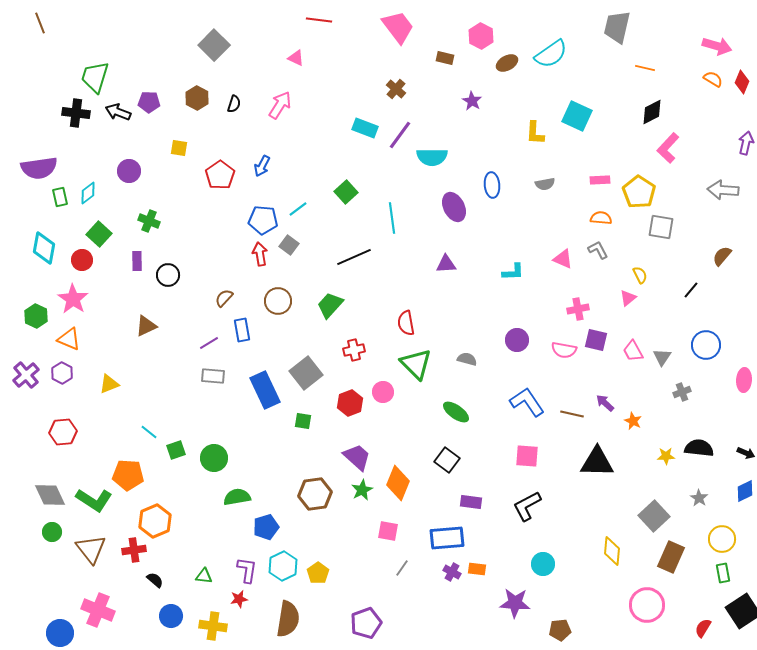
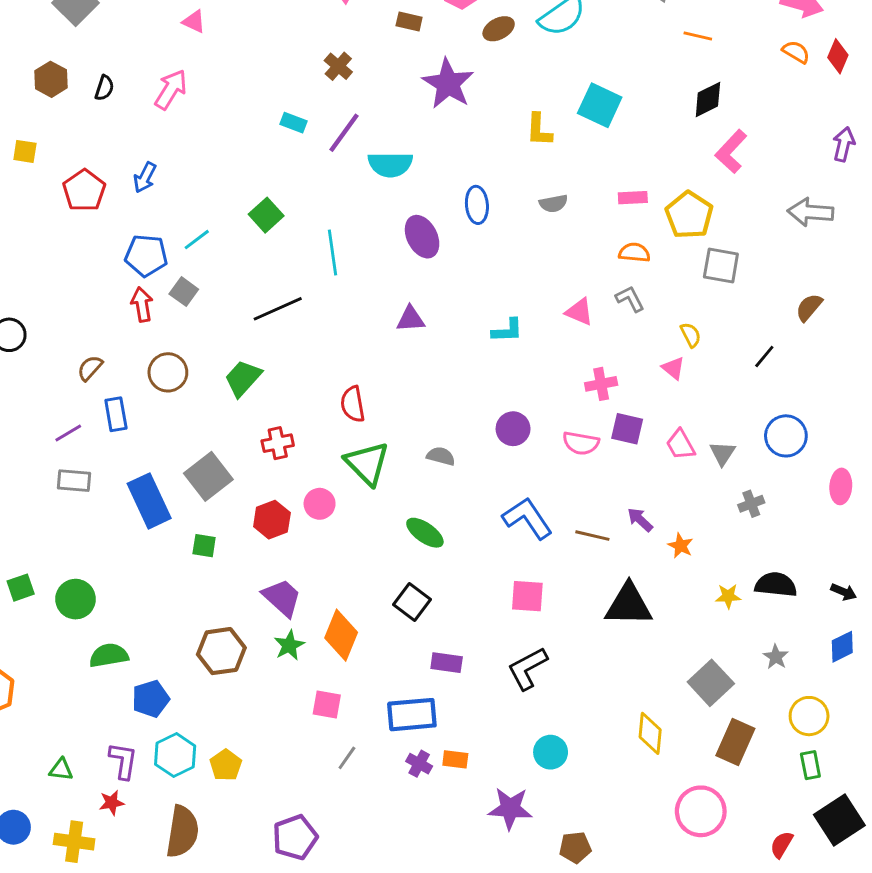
purple star: (472, 101) -> (448, 84), size x1.8
cyan rectangle: (365, 128) -> (294, 123), size x0.7
pink triangle: (628, 298) -> (673, 368), turned -42

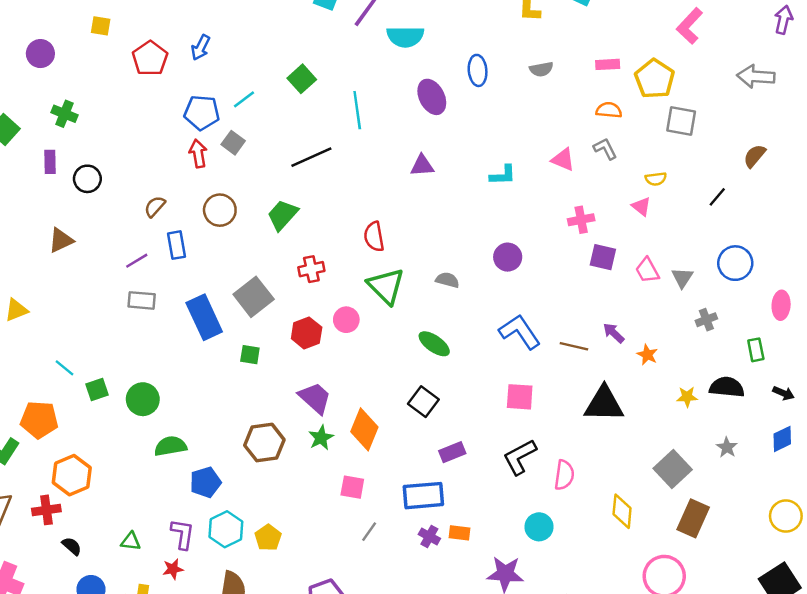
yellow semicircle: (691, 335) -> (656, 179), turned 110
pink semicircle: (581, 443) -> (564, 475), moved, turned -92
purple rectangle: (447, 663) -> (452, 452), turned -30
yellow circle: (809, 716) -> (786, 516), moved
green rectangle: (810, 765) -> (756, 350), moved

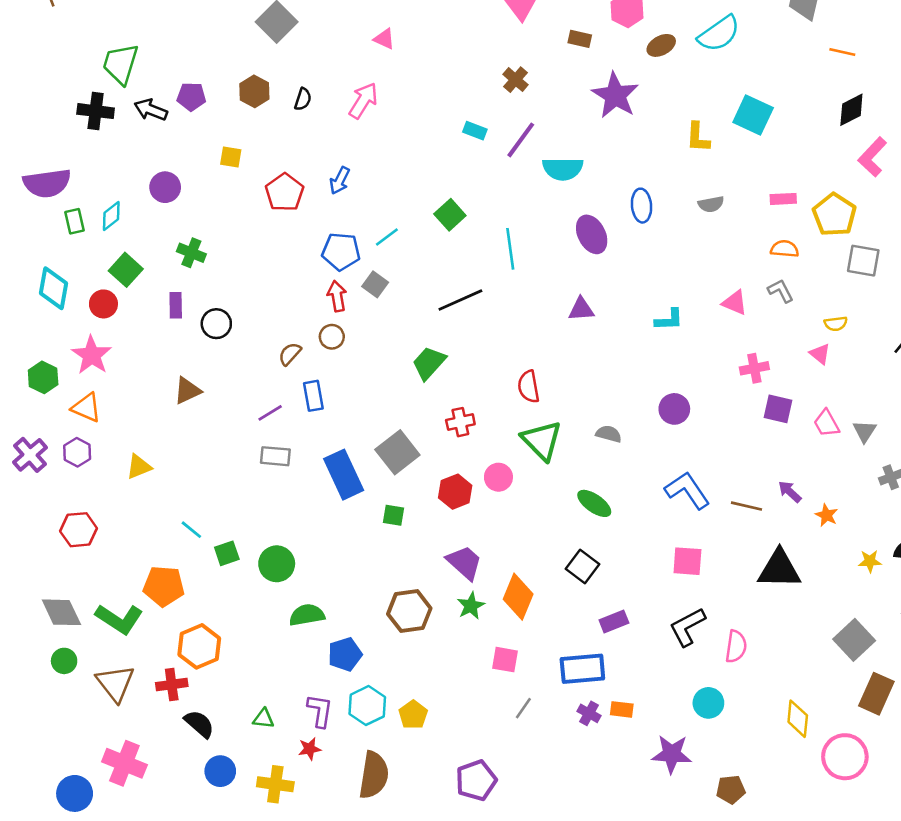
brown circle: (220, 210) -> (332, 337), moved, size x0.7
yellow diamond: (622, 511) -> (798, 719), moved
black semicircle: (72, 546) -> (199, 724), size x1.4

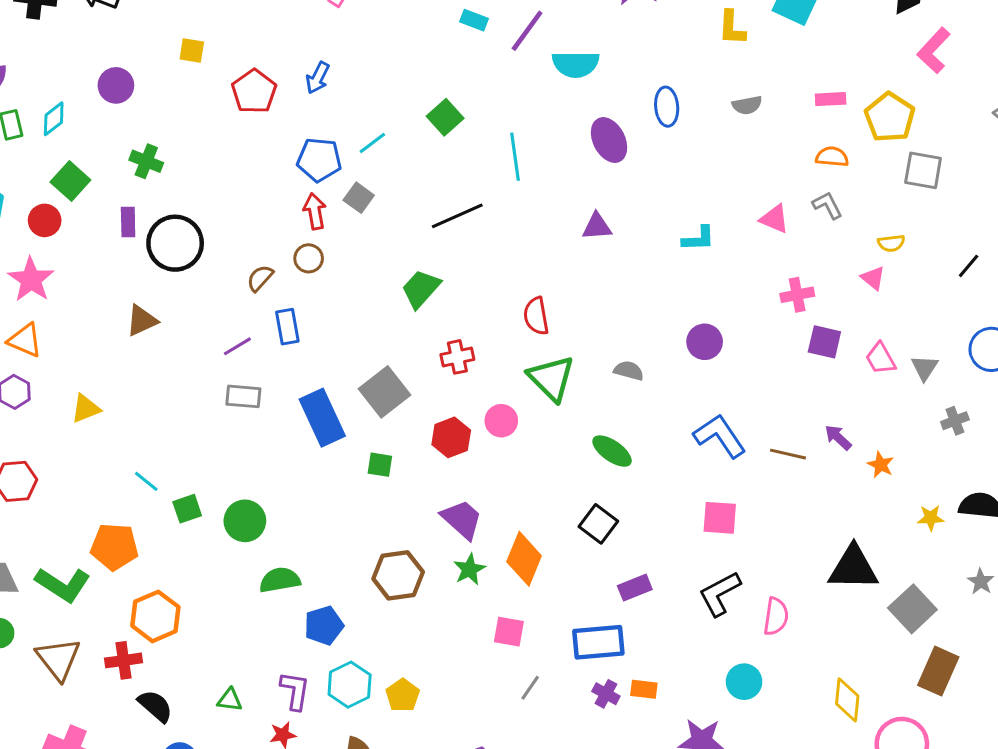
black circle: (216, 324) -> (175, 243), size x1.6
black triangle: (779, 569) -> (853, 568), moved

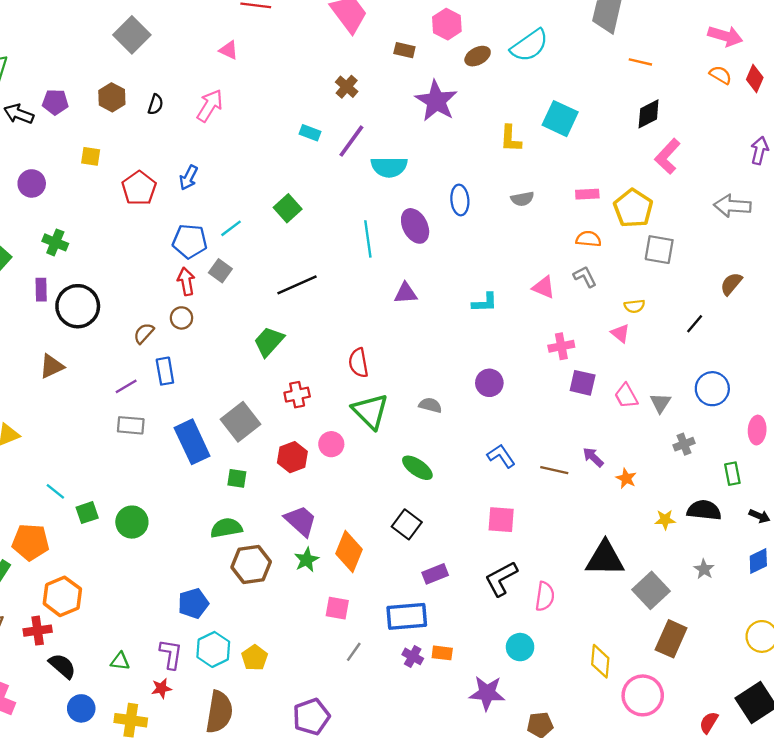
cyan line: (515, 157) -> (368, 239), moved
blue L-shape: (720, 436) -> (501, 456), size x0.7
green semicircle: (280, 580) -> (226, 528), moved

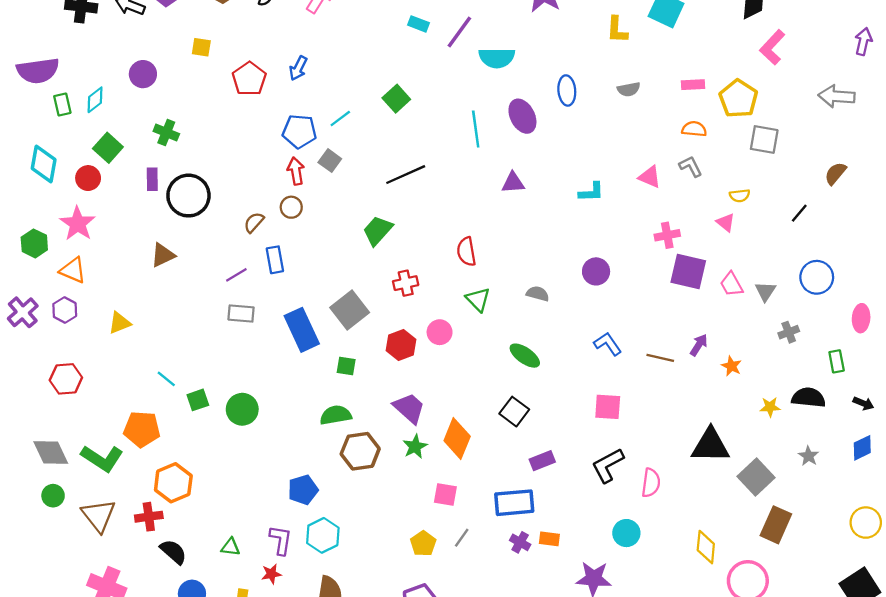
purple square: (583, 383) -> (688, 271), size x1.4
green triangle: (370, 411) -> (478, 299), size x0.7
purple arrow: (593, 457) -> (699, 345), turned 80
yellow pentagon: (255, 658) -> (423, 544), moved

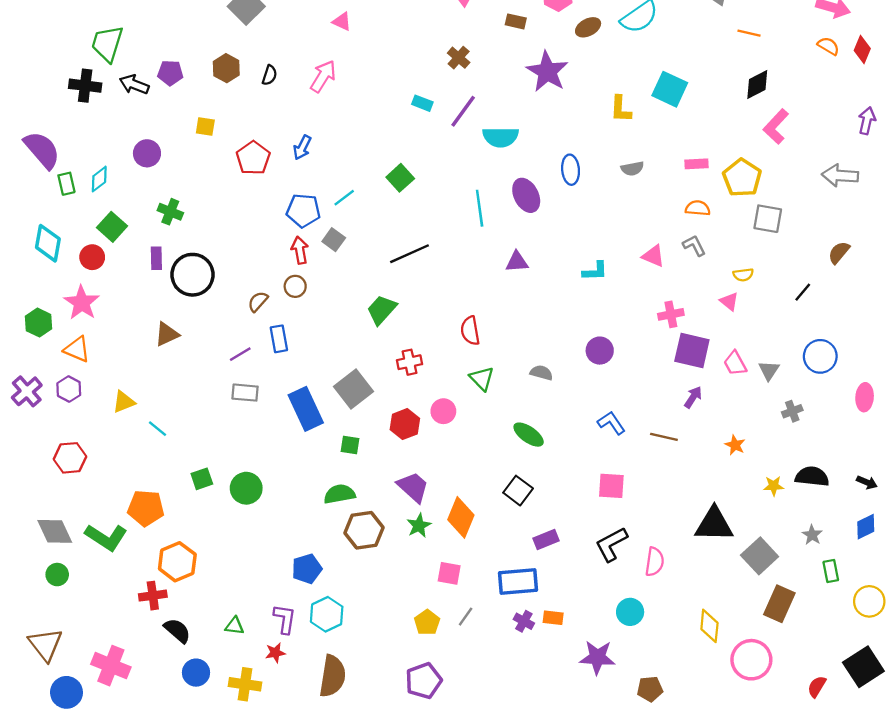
purple semicircle: (38, 71) -> (42, 150), turned -123
purple arrow: (699, 345) -> (693, 397), moved
green rectangle: (837, 361) -> (831, 571), moved
cyan line: (166, 379) -> (157, 429), moved
brown triangle: (99, 516) -> (45, 645), moved

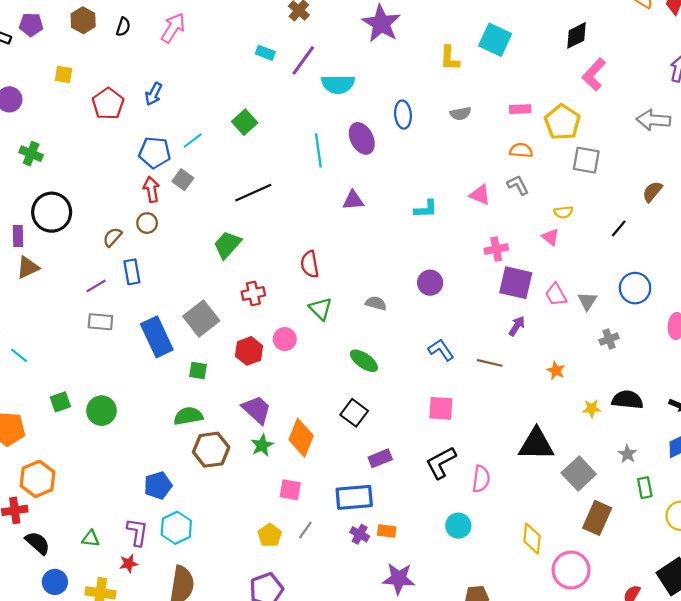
purple rectangle: (156, 258) -> (18, 236), moved
purple star: (597, 657) -> (399, 579), moved

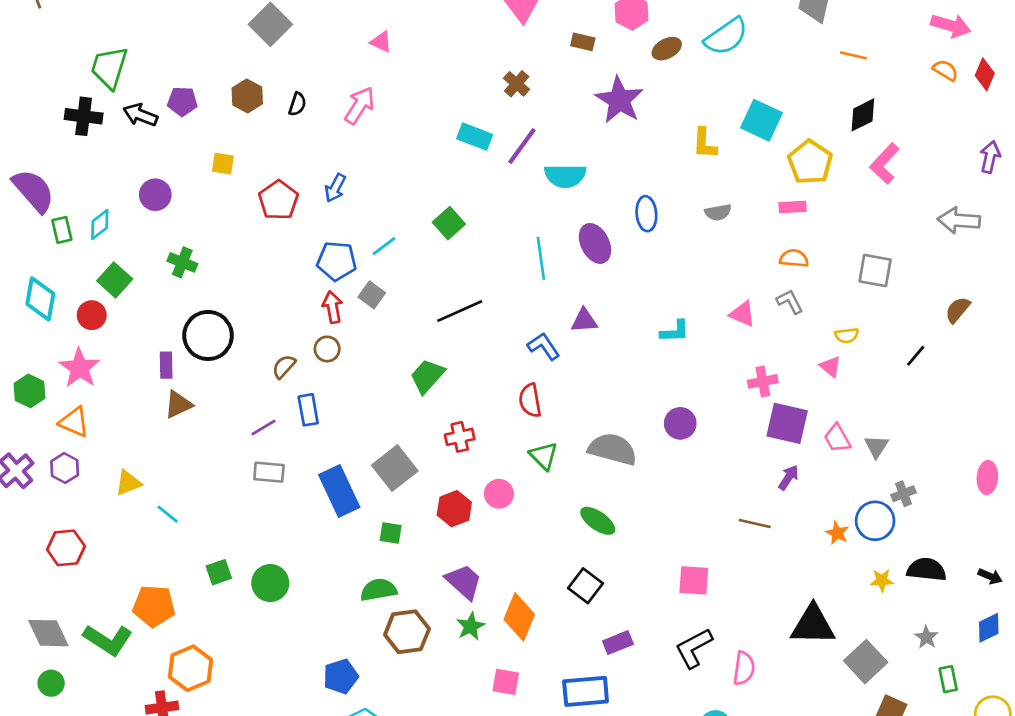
cyan rectangle: (265, 53) -> (475, 137), size x1.4
yellow pentagon: (562, 122) -> (810, 162), moved
blue circle: (635, 288) -> (875, 521), moved
gray semicircle: (376, 303) -> (613, 449), size x1.8
blue L-shape: (441, 350) -> (544, 346), moved

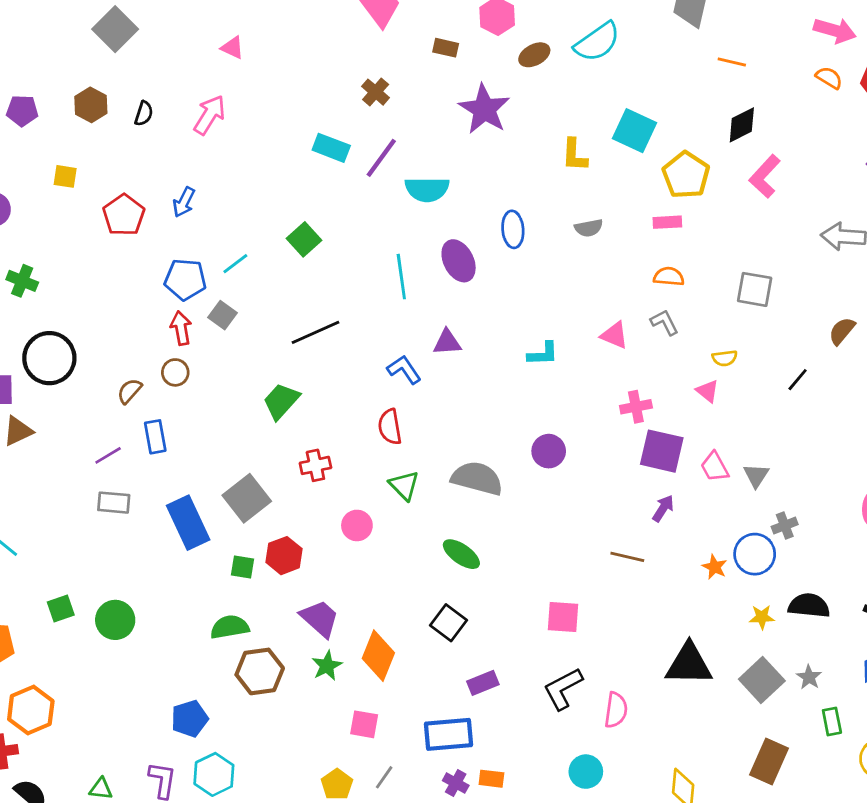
red hexagon: (454, 509) -> (284, 556), moved
gray square: (866, 662) -> (762, 680), moved

